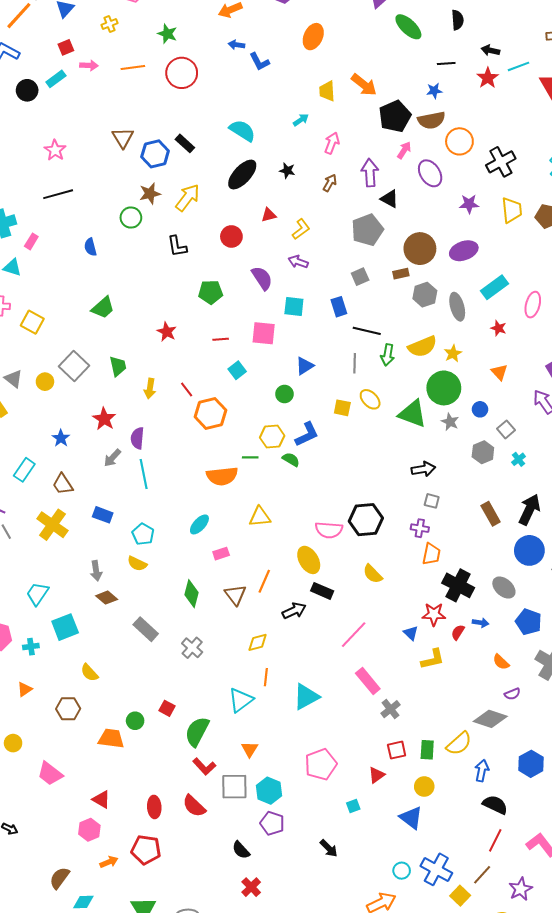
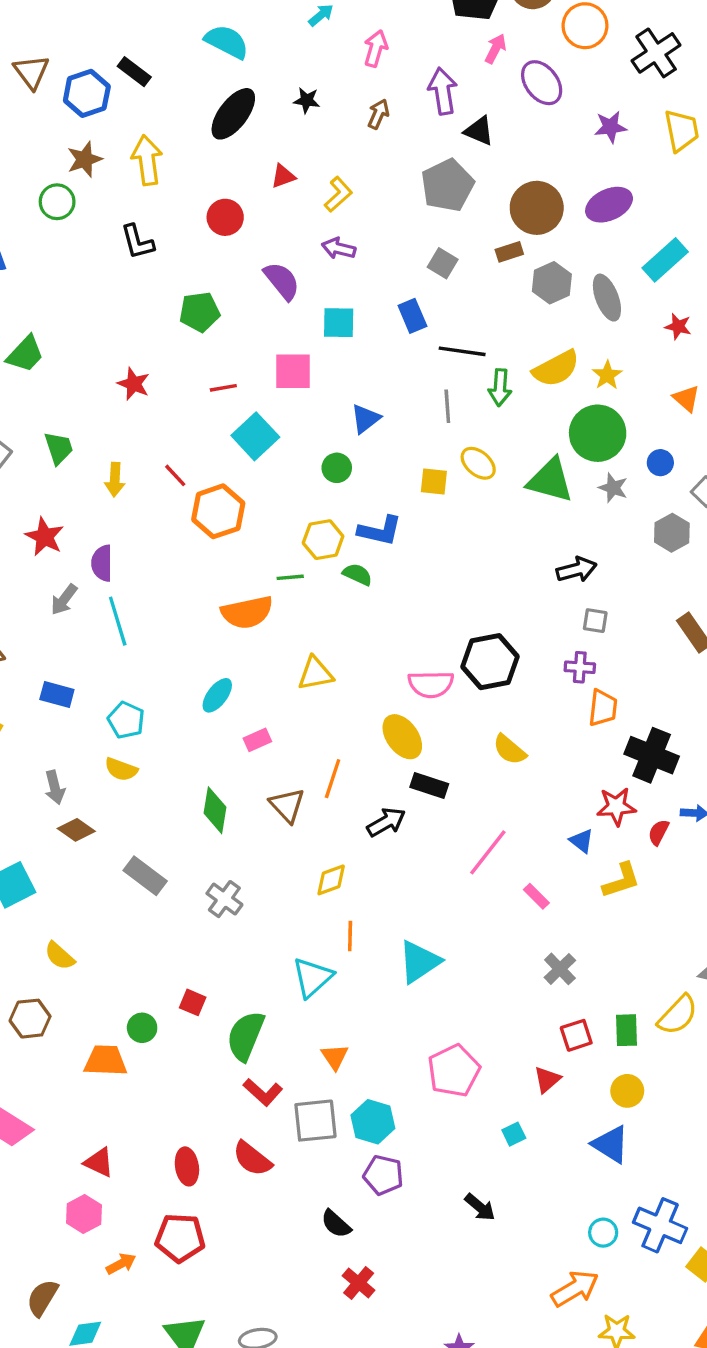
yellow arrow: (188, 198) -> (147, 160), turned -40
gray square: (360, 277) -> (443, 263), turned -30
cyan square: (237, 370) -> (255, 436), size x1.5
blue L-shape: (307, 434) -> (380, 531), turned 44
pink rectangle: (368, 681) -> (536, 896), moved, size x0.6

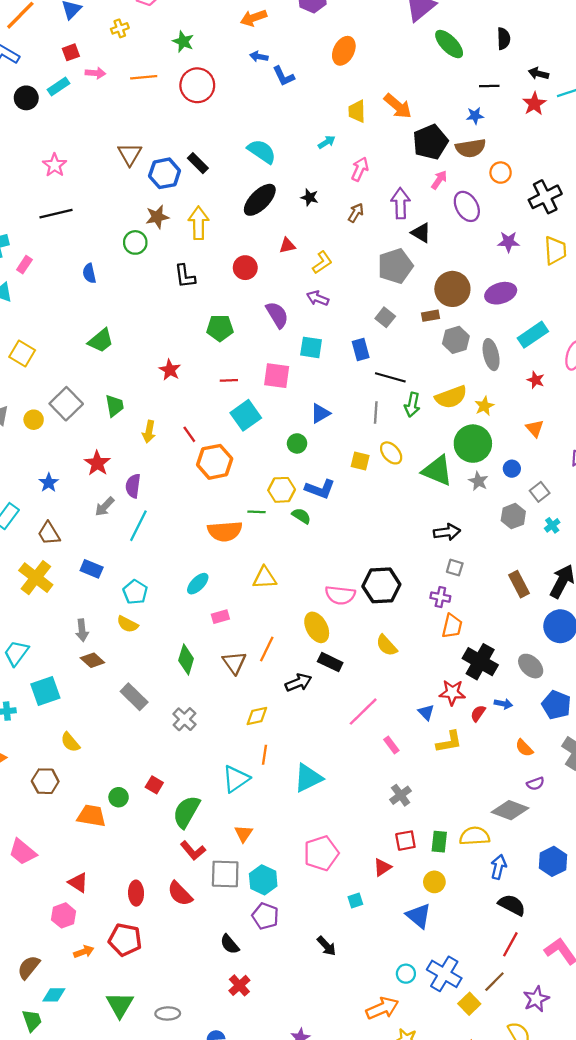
orange circle: (585, 26) -> (501, 173), size x0.7
cyan line: (118, 621) -> (138, 526), turned 36
yellow semicircle: (678, 1015) -> (475, 836), turned -144

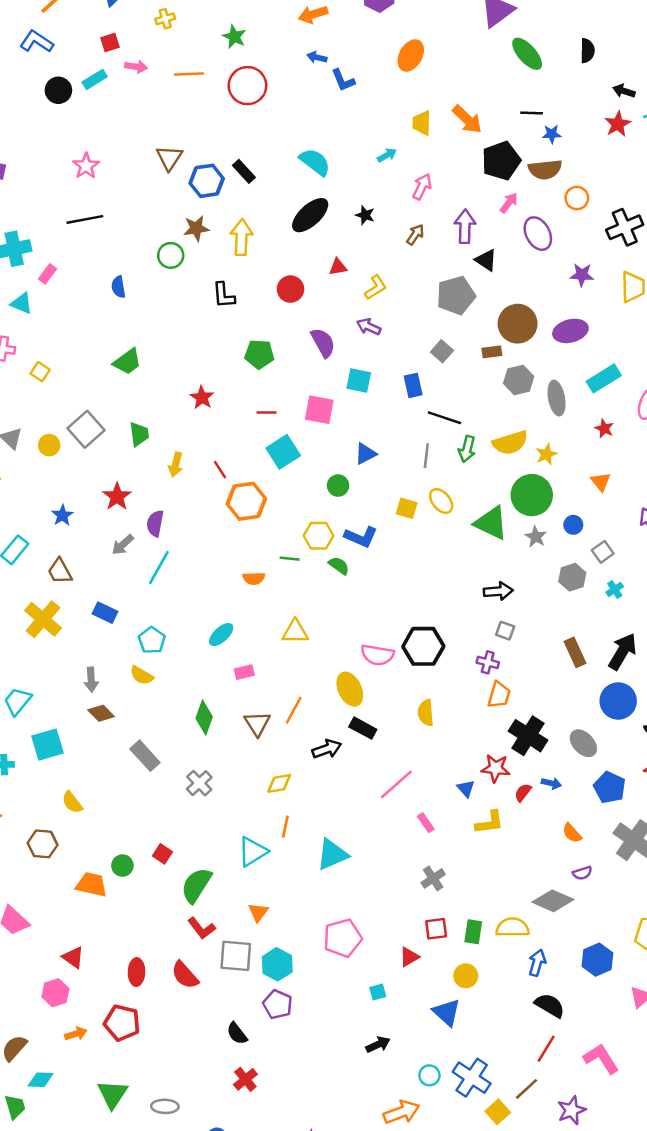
black line: (489, 86) -> (532, 113), moved
yellow square: (22, 354) -> (40, 372), size x0.7
orange semicircle: (225, 531) -> (254, 578), size x0.6
yellow semicircle: (387, 645) -> (426, 713), turned 35
black arrow: (327, 946) -> (378, 1045), moved, turned -75

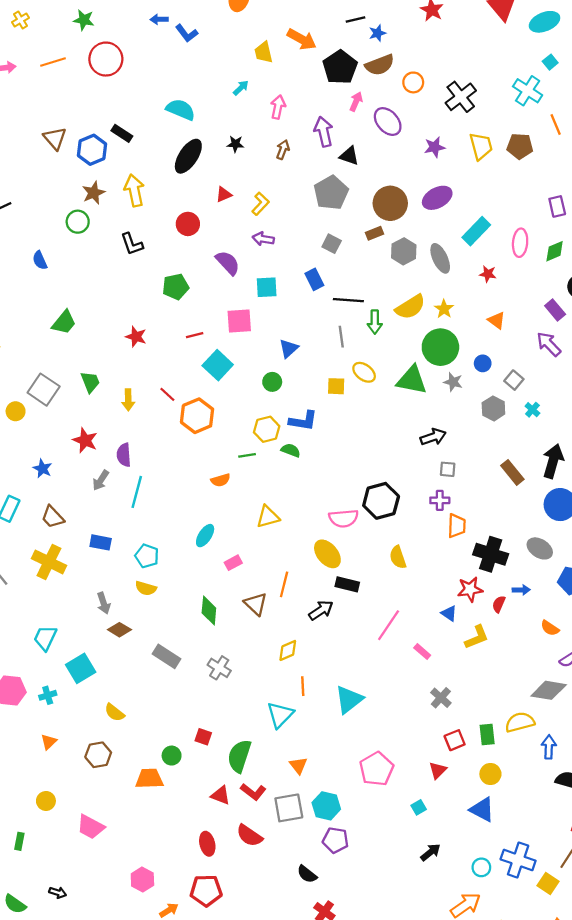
red triangle: (73, 957) -> (220, 795), moved

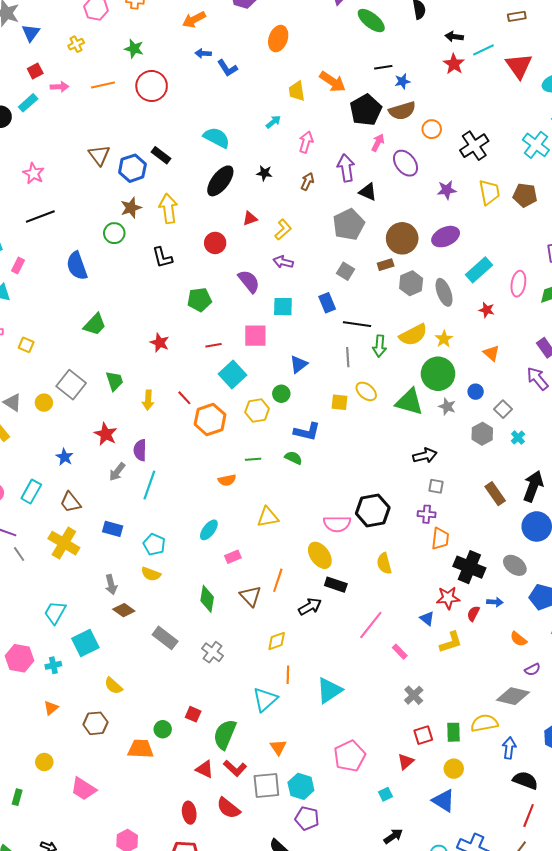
blue semicircle: (40, 260) -> (77, 266), size x1.6
yellow hexagon: (267, 429) -> (257, 410), moved

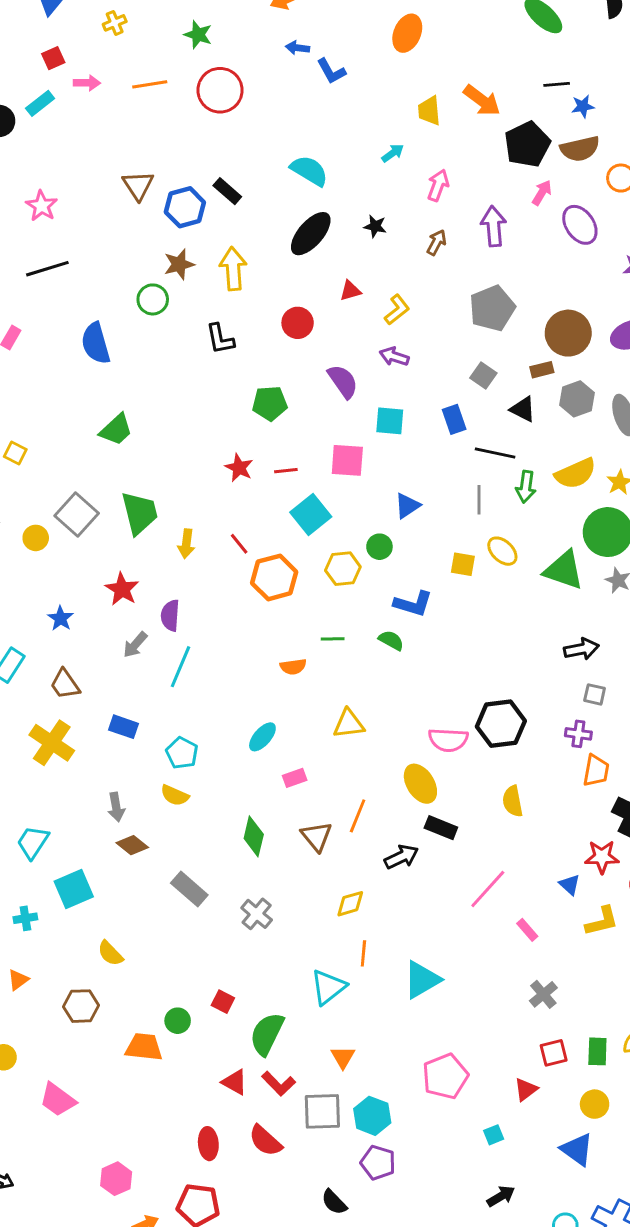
black triangle: (368, 192) -> (523, 409), moved
red star: (160, 343) -> (239, 468), moved
green trapezoid: (114, 381) -> (140, 513), size x1.5

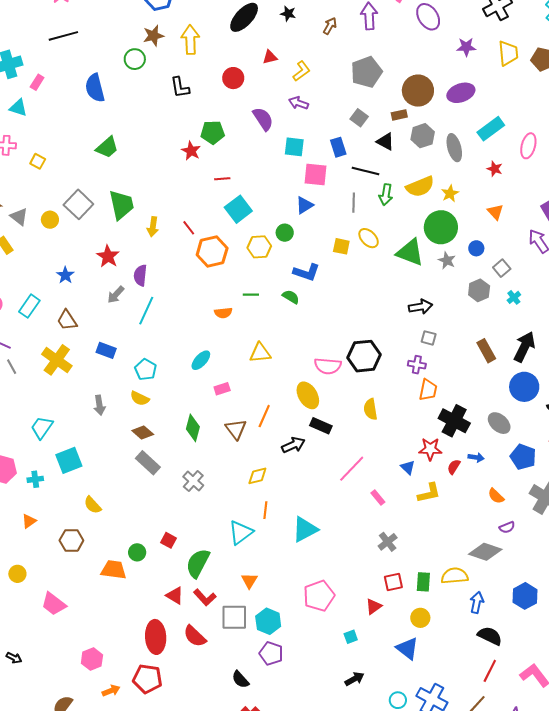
pink square: (347, 460) -> (315, 175), moved
red star: (239, 468) -> (191, 151), moved
brown diamond: (132, 845) -> (143, 432), moved
red ellipse: (208, 1144) -> (156, 637), size x1.5

